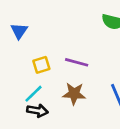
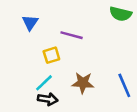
purple line: (77, 62) -> (72, 35), moved

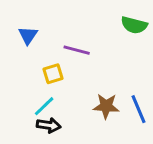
brown star: (83, 83) -> (106, 106), moved

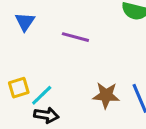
yellow square: (53, 74) -> (19, 88), moved

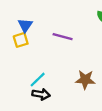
yellow square: (19, 88) -> (21, 40), moved

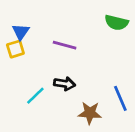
brown star: (85, 80) -> (90, 113), moved
black arrow: (41, 94) -> (65, 84), moved

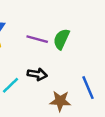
green semicircle: (116, 23) -> (61, 39), moved, turned 100

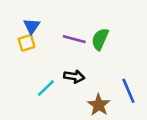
brown star: (60, 101) -> (99, 105), turned 30

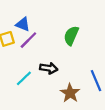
blue triangle: (32, 26) -> (23, 24), moved, turned -42
purple line: (74, 39) -> (28, 40), moved, turned -60

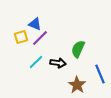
green semicircle: (71, 36) -> (78, 49), moved
cyan line: (24, 78) -> (36, 62), moved

